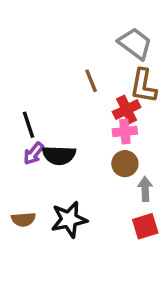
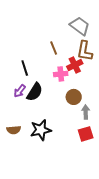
black line: (29, 125) -> (25, 68), moved
pink cross: (125, 132) -> (61, 74), moved
black semicircle: (59, 155) -> (35, 92), turned -60

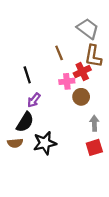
purple arrow: (20, 91) -> (34, 100), moved
black semicircle: (35, 92) -> (25, 122), moved
brown circle: (74, 97) -> (81, 97), moved

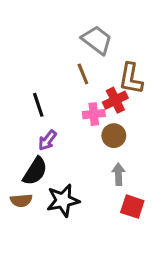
gray trapezoid: (88, 29) -> (97, 40), moved
gray arrow: (94, 123) -> (118, 174), moved
red square: (94, 147) -> (132, 207), turned 35

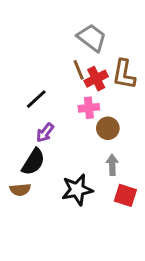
red cross: (115, 100) -> (96, 79), moved
black line: (38, 105) -> (36, 99), turned 65
black star: (63, 200) -> (77, 190), moved

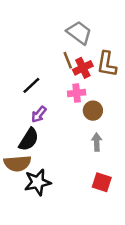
brown semicircle: (20, 190) -> (17, 163), size x1.5
black star: (77, 190) -> (38, 182), moved
red square: (125, 195) -> (102, 182), moved

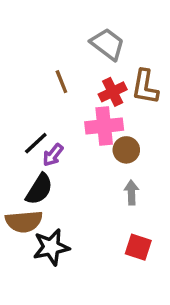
brown line: (68, 60) -> (61, 82), moved
black line: (31, 85) -> (36, 143), moved
pink cross: (77, 93) -> (104, 126), size x1.5

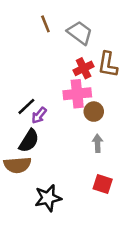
brown line: (61, 82) -> (45, 24), moved
black star: (51, 247) -> (48, 198), moved

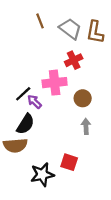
brown L-shape: (108, 65) -> (95, 32), moved
pink cross: (77, 94) -> (55, 83), moved
purple arrow: (39, 115) -> (34, 102), turned 96
red square: (103, 184) -> (69, 162), moved

